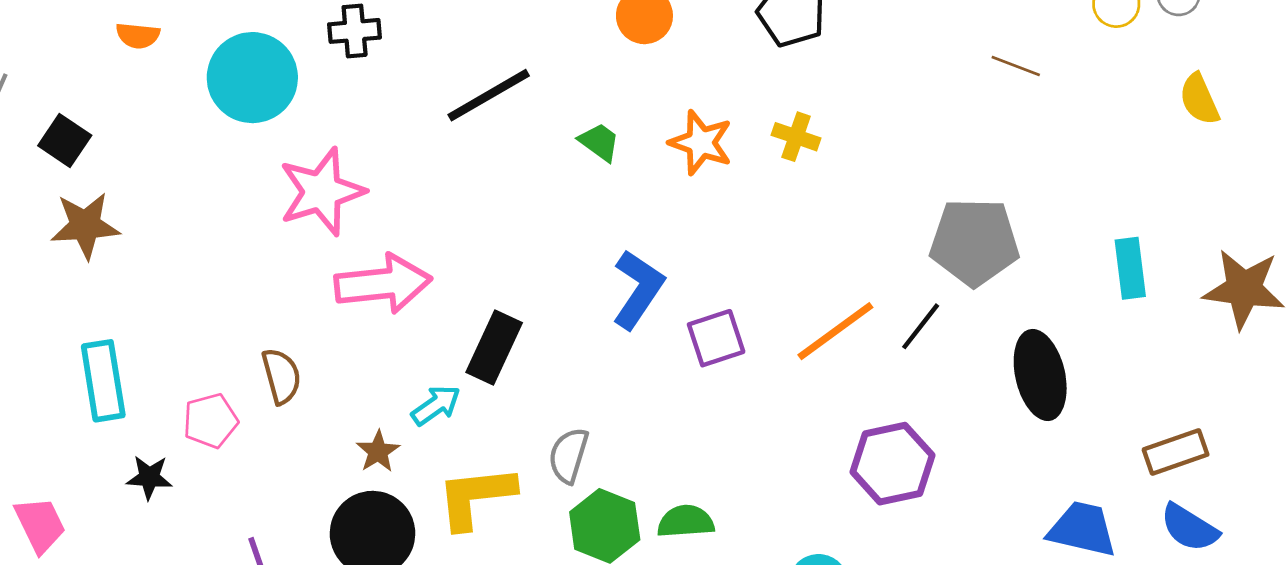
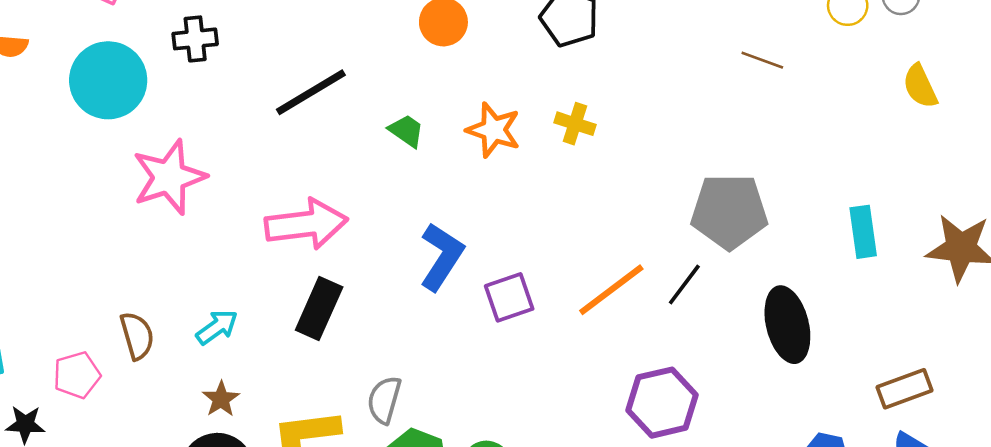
pink arrow: (383, 284) -> (306, 224), moved
cyan arrow: (436, 405) -> (217, 327), moved

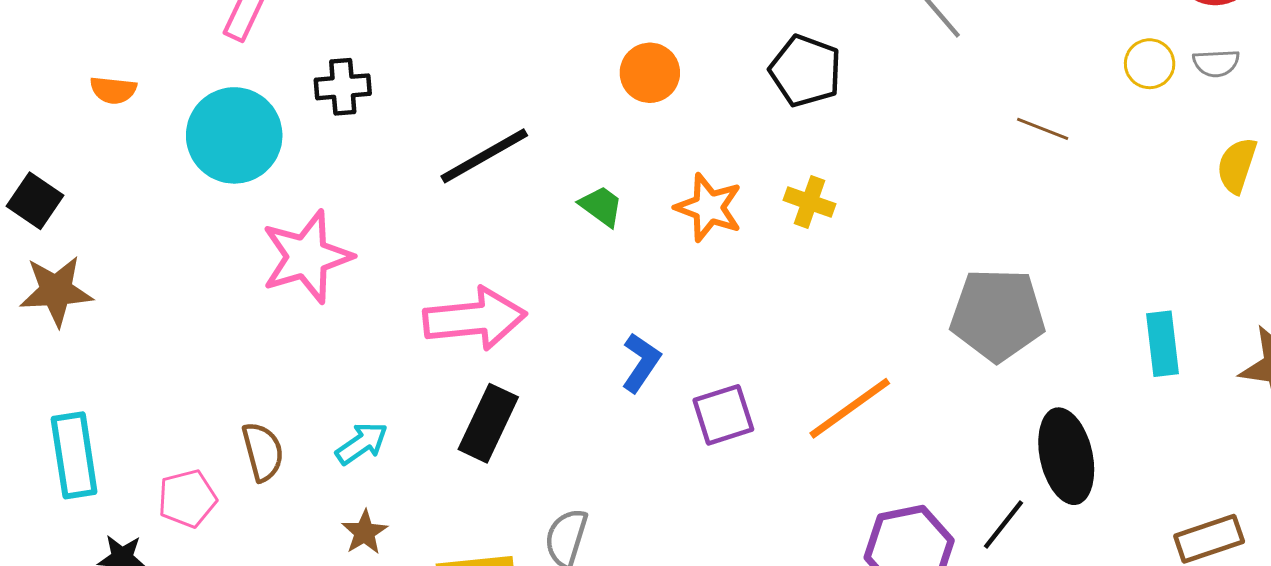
yellow semicircle: (920, 86) -> (1237, 165), turned 42
blue L-shape: (442, 257) -> (641, 363), size x0.7
black line: (684, 284) -> (1003, 524), moved

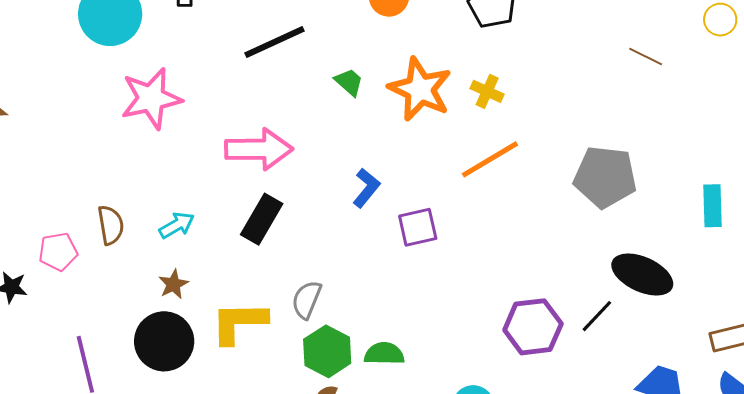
orange star: (709, 208) -> (420, 89), size x1.4
orange line: (850, 408) -> (490, 159), moved
black ellipse: (1066, 456) -> (642, 275), turned -58

